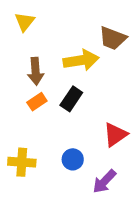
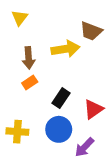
black rectangle: (71, 99) -> (61, 98), moved
blue circle: (73, 159) -> (59, 129), size x1.5

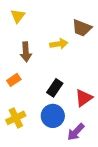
yellow arrow: (65, 49) -> (59, 44), size x0.7
orange rectangle: (30, 82) -> (14, 80), moved
yellow cross: (17, 132) -> (16, 118), turned -30

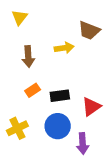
orange rectangle: (14, 80) -> (33, 90), moved
black rectangle: (55, 88) -> (60, 96), turned 48
purple arrow: (76, 132) -> (83, 144), turned -48

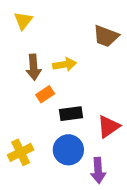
yellow arrow: (64, 48) -> (65, 65), moved
orange rectangle: (33, 90) -> (45, 94), moved

